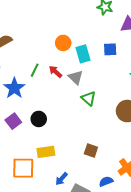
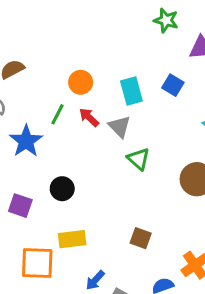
orange circle: (63, 43) -> (81, 82), moved
blue square: (110, 49) -> (173, 85), turned 32
purple square: (13, 121) -> (20, 206), moved, turned -35

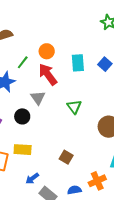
green line: (57, 114) -> (23, 62), moved
red arrow: (89, 117) -> (48, 74), size x1.6
gray triangle: (120, 127) -> (38, 98), moved

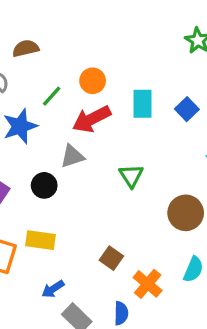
red arrow: (48, 74) -> (92, 119), turned -85
gray triangle: (38, 98) -> (72, 156), turned 42
orange cross: (97, 181) -> (148, 284), moved, turned -30
blue semicircle: (74, 190) -> (121, 313), turned 96

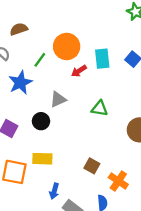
orange circle: (93, 81) -> (67, 46), size x1.5
red arrow: (92, 119) -> (79, 71), moved, size x0.6
green triangle: (131, 176) -> (100, 108), turned -42
blue arrow: (53, 289) -> (54, 191), turned -35

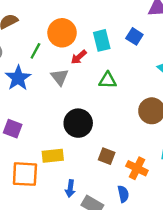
gray triangle: (58, 99) -> (60, 77), moved, turned -36
green triangle: (100, 108) -> (108, 80), moved
black circle: (41, 121) -> (78, 123), moved, size x1.5

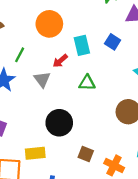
orange circle: (62, 33) -> (49, 24), moved

